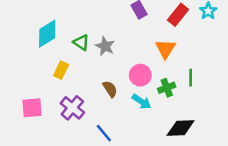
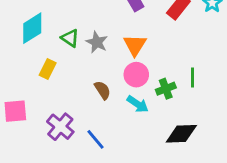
orange triangle: (165, 49) -> (135, 45), moved
purple cross: (72, 108) -> (60, 127), moved

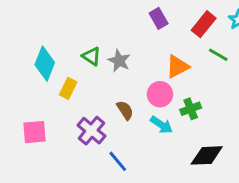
cyan diamond: (32, 28) -> (45, 64), moved, turned -36
orange triangle: (135, 45) -> (177, 66), moved, turned 30
green line: (193, 77) -> (218, 55), moved, turned -60
purple cross: (60, 127) -> (91, 131), moved

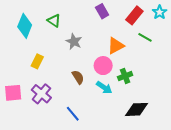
green triangle: (91, 56) -> (54, 21), moved
cyan diamond: (45, 64) -> (25, 26), moved
purple cross: (91, 131) -> (41, 94), moved

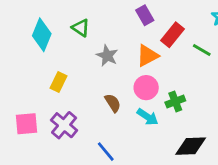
red rectangle: (134, 15) -> (173, 35), moved
orange triangle: (116, 46) -> (148, 56), moved

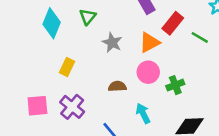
green triangle: (81, 28) -> (88, 17), turned 36
brown semicircle: (113, 103) -> (117, 86), turned -60
cyan arrow: (148, 117) -> (143, 113), moved, turned -150

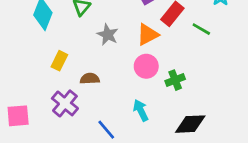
brown semicircle: (117, 86) -> (90, 79), moved
pink square: (37, 106) -> (18, 116), moved

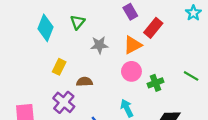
green line: (201, 29) -> (191, 76), moved
gray star: (108, 35) -> (99, 45), turned -30

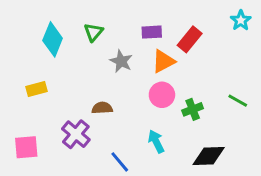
purple rectangle: (130, 12) -> (152, 32), moved, turned -63
gray star: (99, 45) -> (121, 61), turned 30
yellow rectangle: (59, 67) -> (37, 89), moved, turned 49

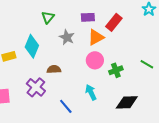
cyan diamond: (53, 39) -> (32, 46), moved

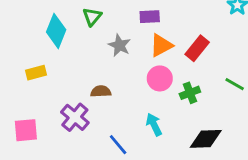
red rectangle: (114, 22) -> (197, 48), moved
cyan diamond: (32, 46) -> (56, 31), moved

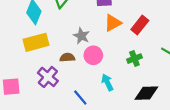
gray star: (119, 45) -> (81, 36), moved
yellow rectangle: (36, 73) -> (36, 42), moved, size x1.6
pink circle: (160, 78) -> (93, 55), moved

